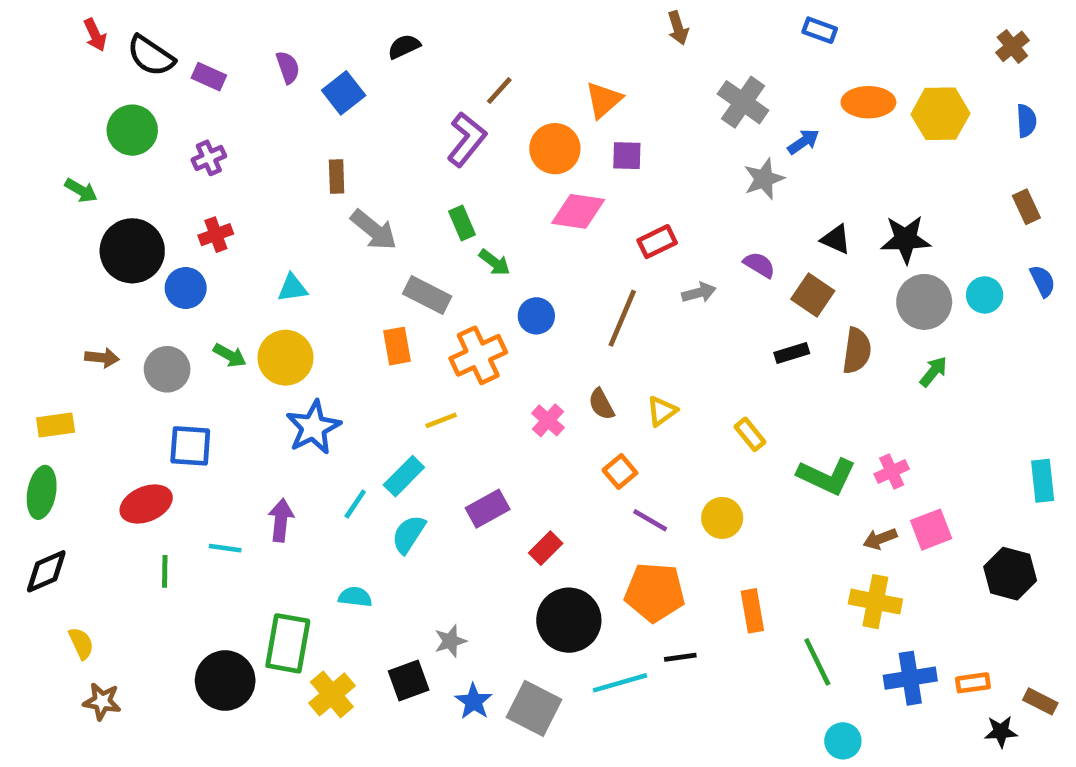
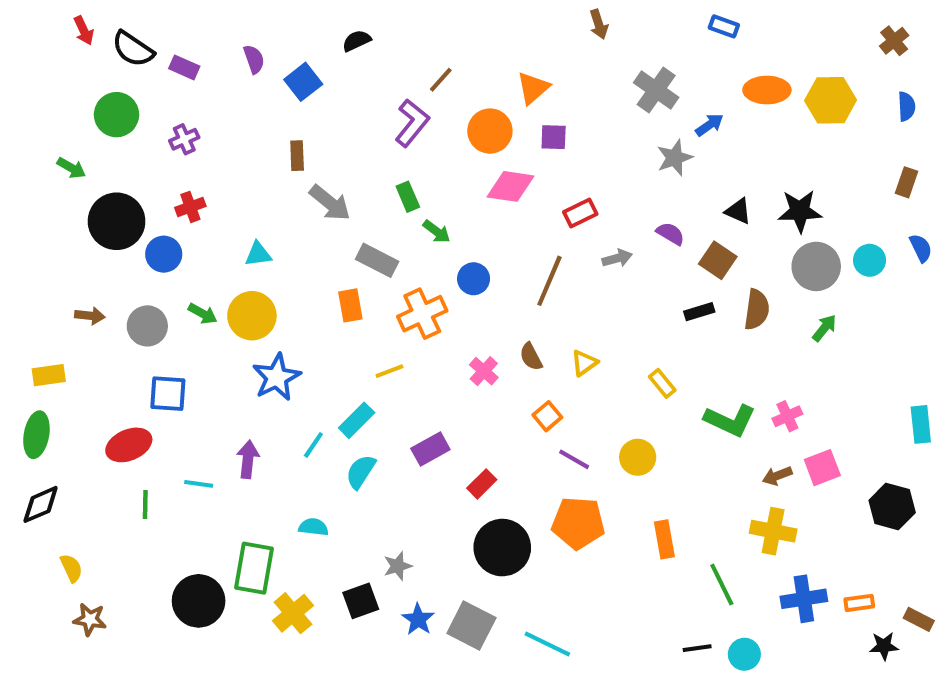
brown rectangle: (1026, 207) -> (906, 182), turned 44
black line: (680, 657) -> (697, 648), moved
cyan line: (620, 683) -> (547, 644), moved, turned 42

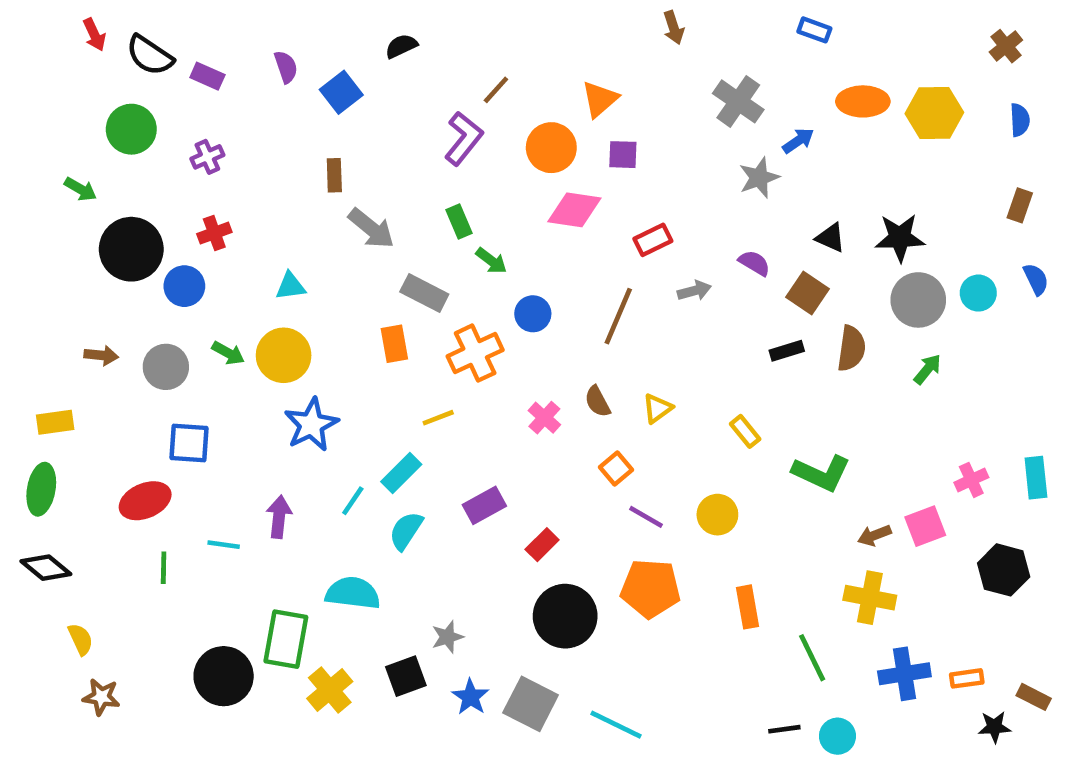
pink cross: (787, 416) -> (971, 480), moved
black diamond: (41, 504) -> (46, 568), turned 63
cyan semicircle: (313, 527) -> (353, 593), size x1.6

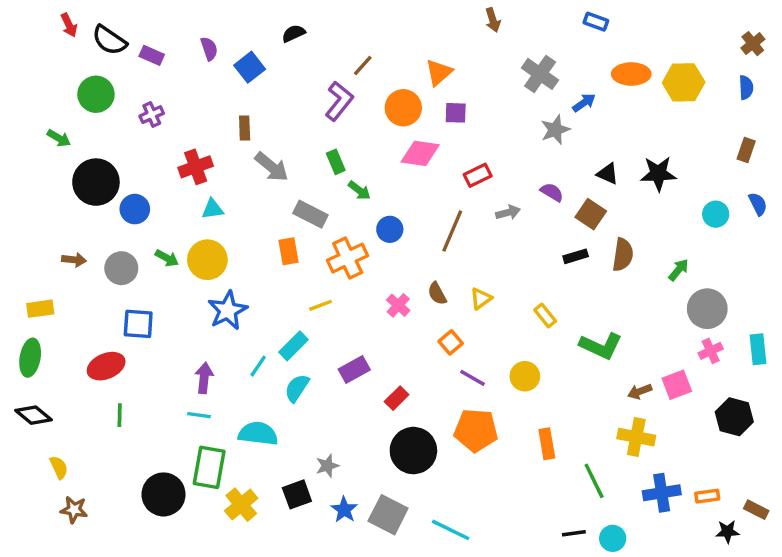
brown cross: (1006, 46) -> (753, 44), moved
red cross: (214, 233) -> (196, 167), moved, size x1.4
gray circle: (918, 300) -> (707, 309), moved
cyan line: (224, 545) -> (199, 415), moved

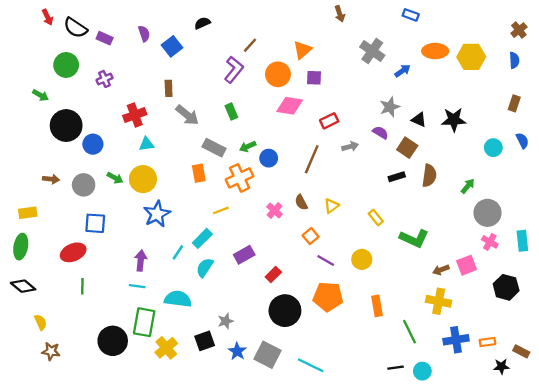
gray star: (555, 130) -> (390, 107), moved
green arrow: (359, 190) -> (248, 146), moved, turned 119
pink cross: (711, 351) -> (490, 242), turned -35

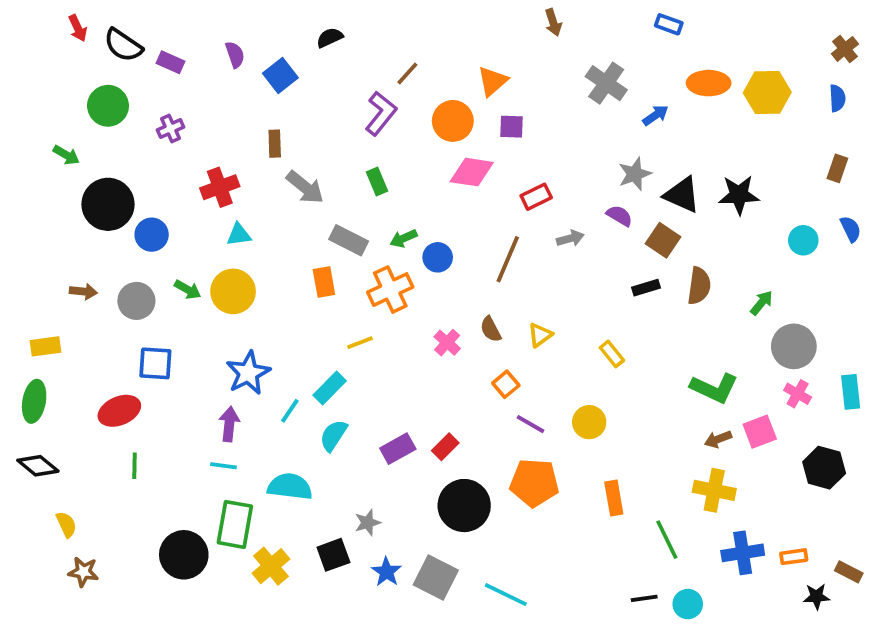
black triangle: (419, 120) -> (682, 195), size x1.5
blue star: (157, 214) -> (248, 373), moved
green L-shape: (414, 238) -> (714, 388), moved
purple rectangle: (244, 255) -> (398, 449), moved

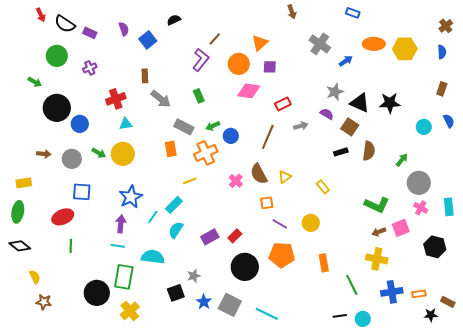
brown semicircle: (491, 329) -> (259, 174), size x1.5
orange square: (506, 384) -> (267, 203), turned 32
yellow cross: (271, 566) -> (130, 311), moved

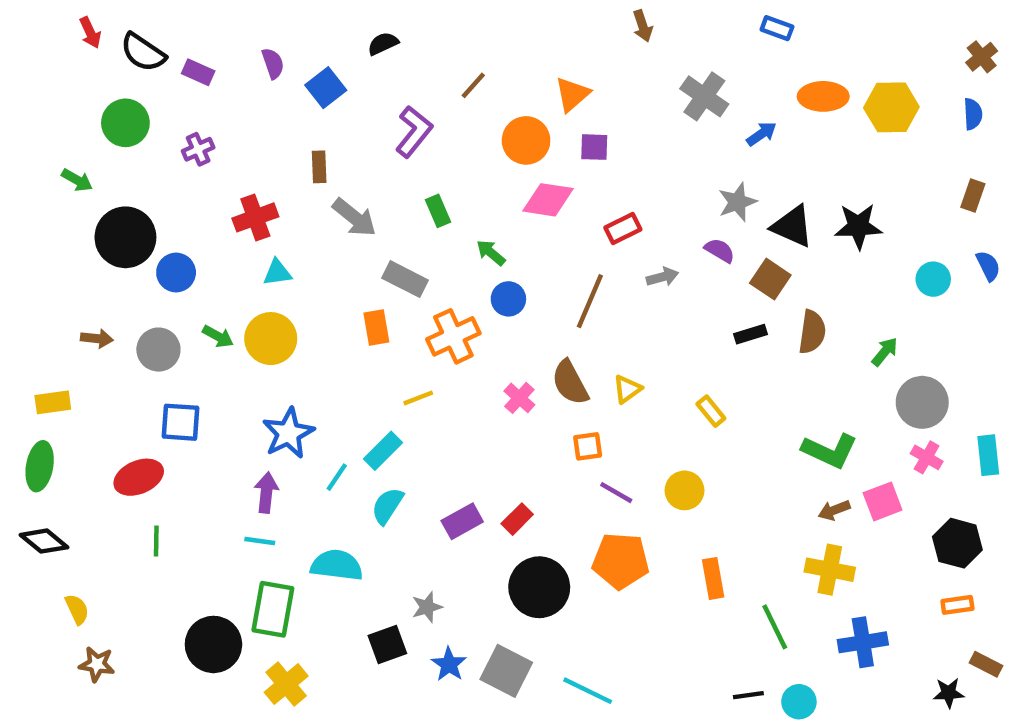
purple L-shape: (201, 60) -> (414, 132), moved
green arrow: (213, 126) -> (491, 253), moved, turned 64
orange rectangle: (419, 294) -> (957, 605), moved

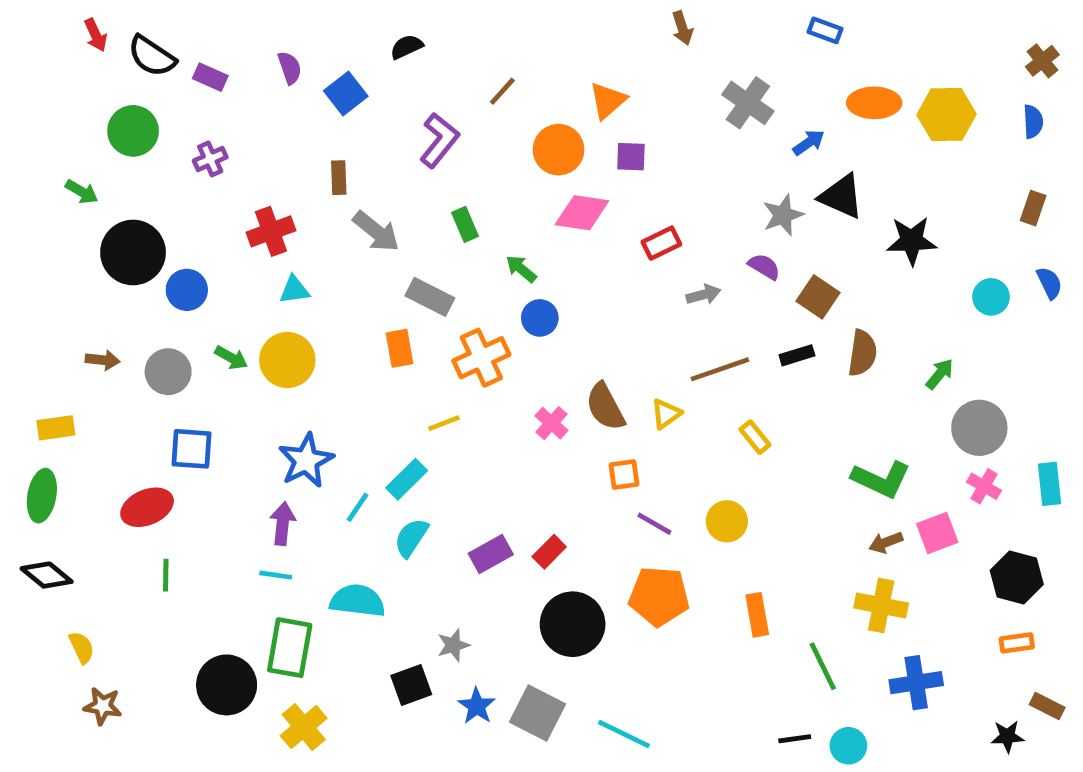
black triangle: (792, 226) -> (841, 196), moved
brown line: (590, 301) -> (720, 369), moved, turned 48

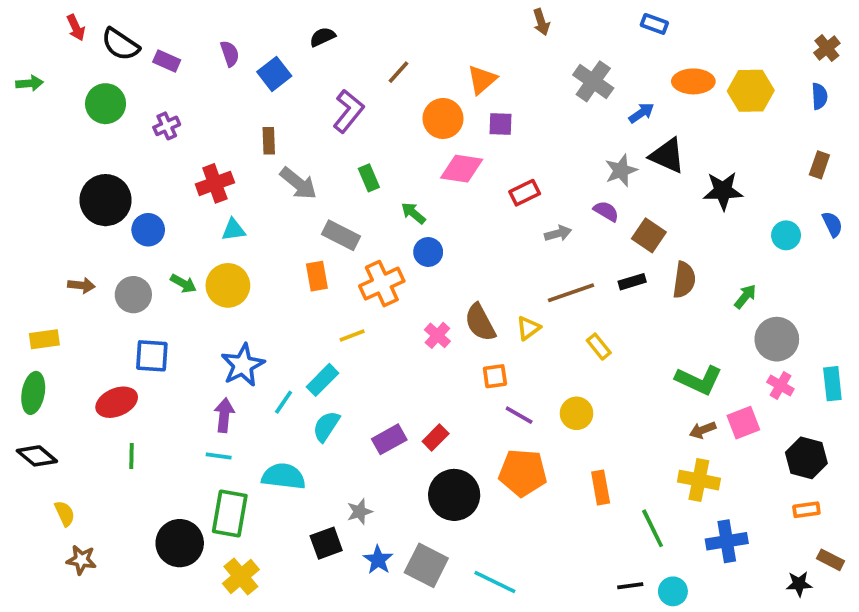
green arrow: (82, 192) -> (29, 83), moved, turned -35

